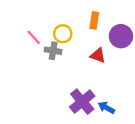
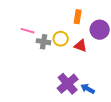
yellow circle: (63, 34) -> (61, 39), moved
pink line: (34, 37) -> (28, 31), turned -32

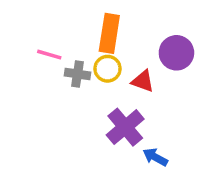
orange rectangle: (78, 17) -> (109, 33), moved, size x1.5
purple cross: (68, 84) -> (125, 127), moved

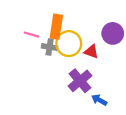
orange rectangle: (109, 33) -> (56, 27), moved
yellow circle: (108, 69) -> (69, 44), size x1.5

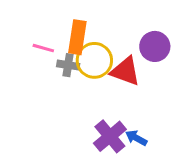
red triangle: (91, 51) -> (125, 71), size x1.5
purple cross: (80, 81) -> (110, 136), moved

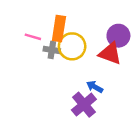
red triangle: (125, 71) -> (110, 53), moved
blue arrow: (136, 138) -> (95, 87), moved

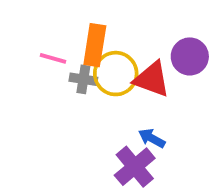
red triangle: (110, 53) -> (152, 79), moved

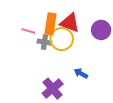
red triangle: (152, 79) -> (70, 23), moved
purple cross: (135, 167) -> (53, 89), moved

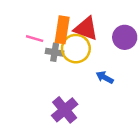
blue arrow: (81, 73) -> (105, 77), moved

